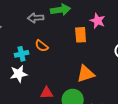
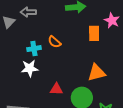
gray arrow: (36, 18) -> (28, 12), moved

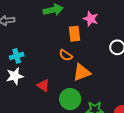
orange semicircle: (54, 42) -> (66, 55), moved
red triangle: (56, 89) -> (43, 86), moved, turned 40

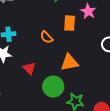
orange semicircle: (66, 55) -> (47, 37), moved

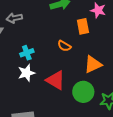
red triangle: (29, 68) -> (56, 80), size x1.5

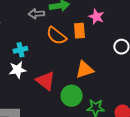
gray arrow: (14, 18) -> (36, 14), moved
orange semicircle: (64, 46) -> (56, 36), moved, size x1.5

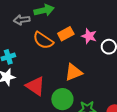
pink star: (96, 17) -> (89, 36), moved
orange rectangle: (79, 31) -> (66, 34), turned 70

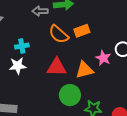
pink star: (89, 36) -> (103, 58), moved
red triangle: (35, 86) -> (57, 67), moved, turned -40

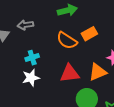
gray arrow: (40, 11) -> (25, 25), moved

